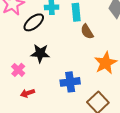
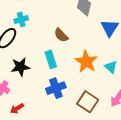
cyan rectangle: (76, 12) -> (51, 59), moved

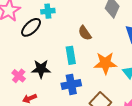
orange star: (86, 62) -> (105, 63), turned 30
black star: (20, 67) -> (41, 69), moved

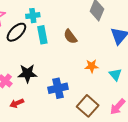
cyan rectangle: (71, 55) -> (42, 35), moved
orange star: (105, 63) -> (92, 66), size x0.6

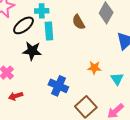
brown semicircle: (70, 37) -> (79, 22), moved
black star: (27, 73) -> (32, 51), moved
blue cross: (58, 88) -> (58, 86), turned 30

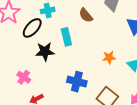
cyan rectangle: (49, 31) -> (66, 37), moved

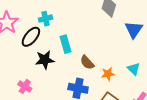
brown semicircle: (86, 15) -> (87, 62), moved
orange star: (109, 58) -> (108, 74), moved

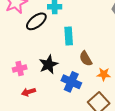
black star: (45, 60) -> (49, 64), moved, turned -30
pink cross: (25, 86) -> (20, 68), turned 32

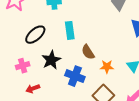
black ellipse: (36, 21) -> (35, 35), moved

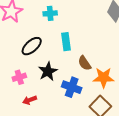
orange star: (107, 67) -> (103, 78), size x1.5

